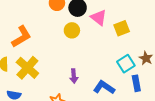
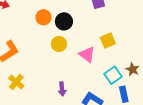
pink triangle: (99, 17) -> (87, 54), moved
yellow cross: (27, 68) -> (16, 82), size x0.7

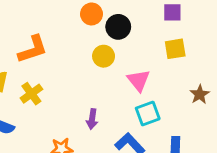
yellow square: (108, 41) -> (175, 49), moved
brown star: (133, 69) -> (200, 94), moved
cyan square: (113, 75) -> (148, 113), moved

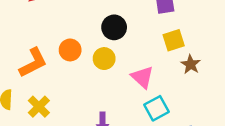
orange circle: (92, 14) -> (70, 50), moved
brown star: (200, 94) -> (191, 64), moved

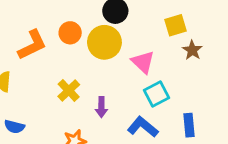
yellow circle: (104, 59) -> (104, 42), size x1.5
yellow cross: (39, 107) -> (69, 90), moved

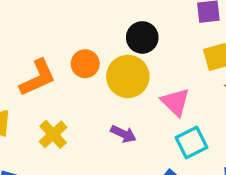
yellow cross: (69, 90) -> (53, 134), moved
purple arrow: (101, 107) -> (123, 134), moved, turned -66

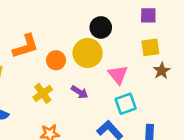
orange circle: (85, 64) -> (56, 60), moved
yellow cross: (53, 134) -> (43, 93), moved

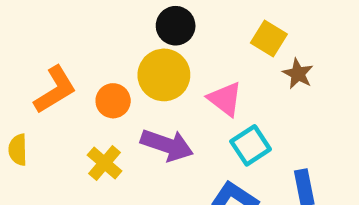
yellow square: (150, 47) -> (269, 38), turned -36
purple arrow: (80, 92) -> (167, 145), size x1.6

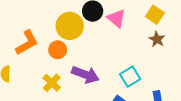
yellow square: (269, 38) -> (155, 15), moved
yellow circle: (164, 75) -> (70, 26), moved
pink triangle: (225, 99) -> (116, 18), moved

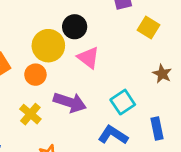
pink triangle: (116, 18) -> (88, 58), moved
brown star: (157, 39) -> (162, 74), moved

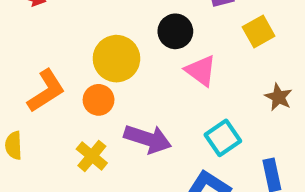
black circle: (75, 27) -> (175, 31), moved
yellow square: (149, 27) -> (259, 32), turned 30
pink triangle: (88, 58) -> (201, 71), moved

